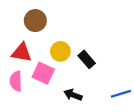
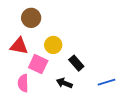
black rectangle: (87, 59) -> (76, 63), moved
pink semicircle: (16, 81) -> (23, 83), moved

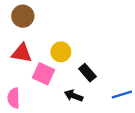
brown circle: (31, 18) -> (23, 16), moved
pink semicircle: (23, 83) -> (14, 98), moved

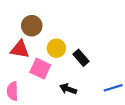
brown circle: (23, 16) -> (32, 26), moved
black rectangle: (87, 73) -> (81, 58), moved

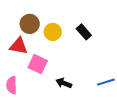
yellow circle: (56, 48) -> (53, 32), moved
black rectangle: (81, 58) -> (84, 32), moved

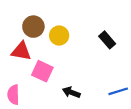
black rectangle: (84, 32) -> (107, 40), moved

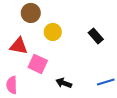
brown circle: (33, 27) -> (31, 13), moved

